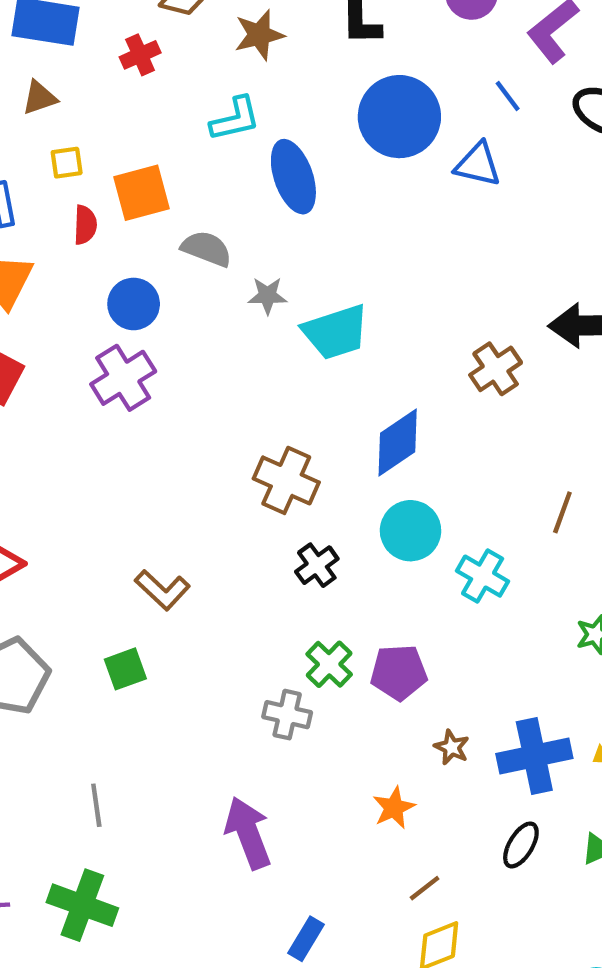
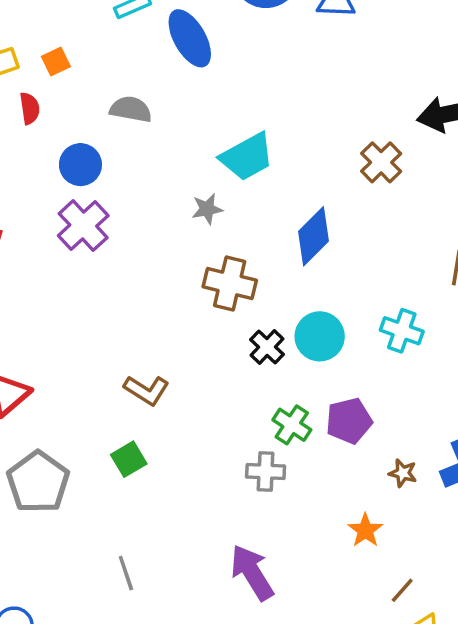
orange square: (142, 193) -> (56, 62), moved, size x0.6
gray star: (267, 296) -> (207, 209), moved
cyan circle: (411, 531) -> (320, 336), moved

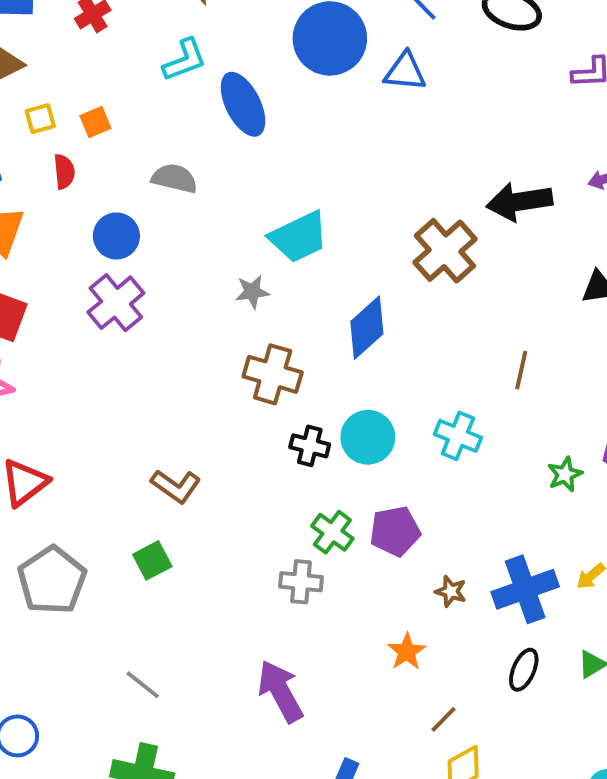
brown cross: (381, 162) -> (445, 251), size x1.4
black cross: (267, 347) -> (310, 446), turned -32
gray line: (126, 573) -> (143, 685), turned -36

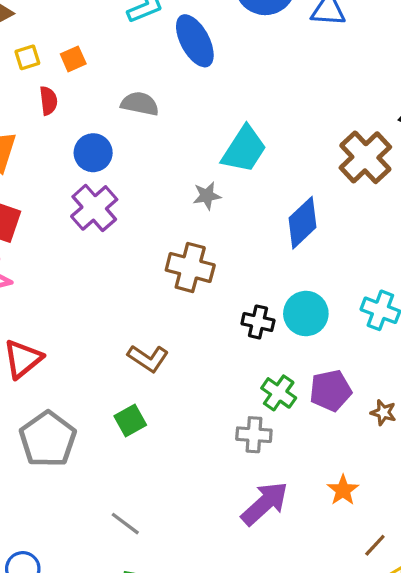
cyan trapezoid: (299, 237) -> (244, 149), turned -30
brown cross: (273, 374) -> (190, 267), moved
brown star: (451, 591) -> (383, 412), moved
purple arrow: (280, 691) -> (265, 503), moved, turned 78

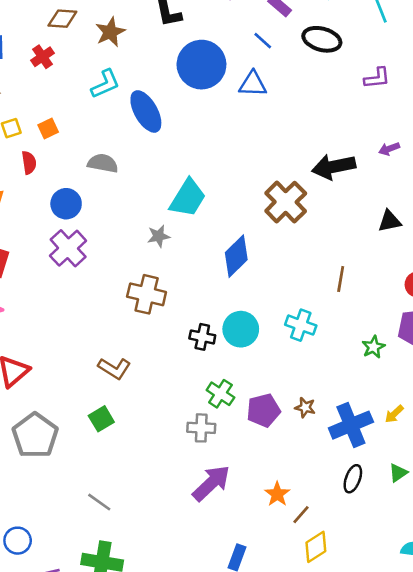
purple pentagon: (331, 391) -> (263, 410), moved
orange star: (343, 490) -> (277, 494), moved

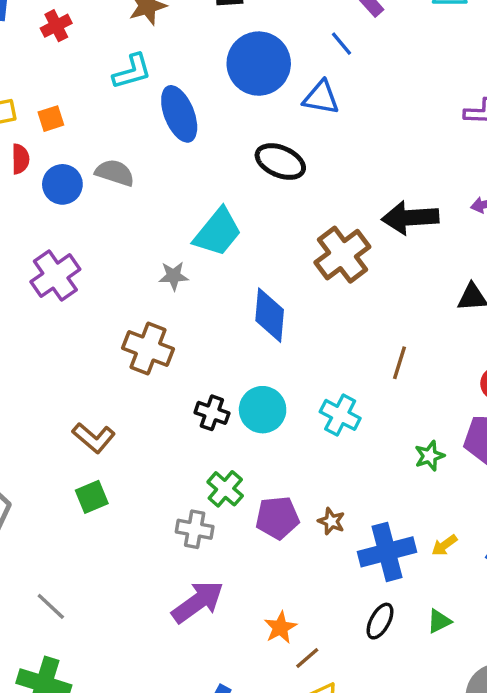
black ellipse: (322, 39) -> (280, 162), moved
blue circle: (66, 204) -> (62, 184), moved
blue diamond: (236, 256) -> (270, 315), turned -48
green square: (101, 419) -> (92, 497), moved

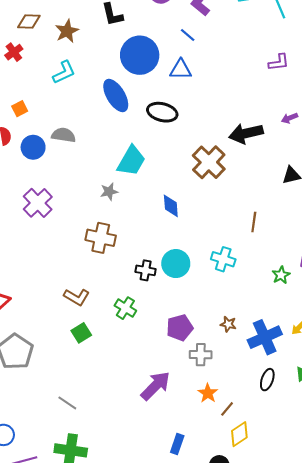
blue ellipse: (179, 114) -> (116, 95), moved
blue diamond: (270, 315) -> (171, 206), size x0.7
green cross: (225, 489) -> (125, 308), moved
purple pentagon: (277, 518) -> (180, 328), moved
gray cross: (195, 529) -> (201, 355), moved

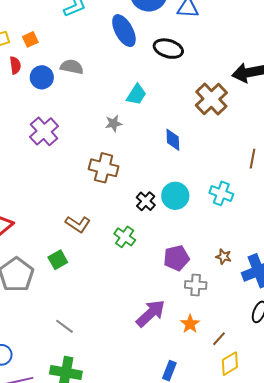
cyan trapezoid: (131, 161) -> (136, 95), size x0.7
black cross: (146, 270) -> (146, 201), turned 30
green square: (81, 333) -> (58, 260), moved
orange star: (208, 393) -> (190, 324), moved

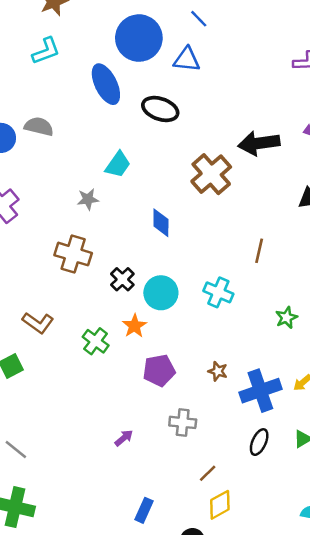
black cross: (146, 201) -> (122, 279), moved
gray cross: (196, 285) -> (183, 422), moved
purple arrow: (151, 313) -> (124, 438), size x0.5
orange star: (190, 324) -> (135, 326), moved

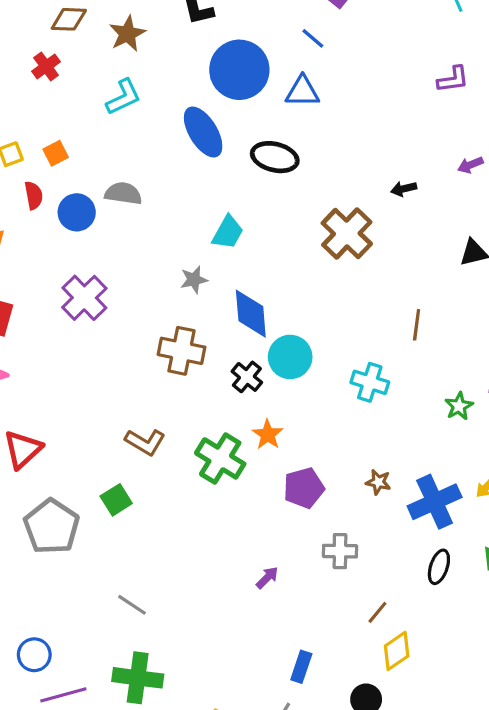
black arrow: (259, 143) -> (404, 189), size x0.5
blue diamond: (161, 223) -> (251, 314), moved, size x1.4
cyan circle: (161, 293) -> (290, 357), moved
green cross: (96, 341) -> (220, 458), size x1.4

